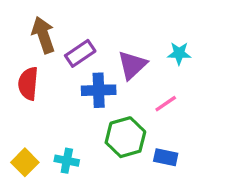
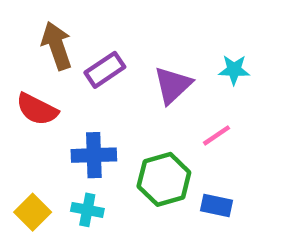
red semicircle: (28, 84) -> (37, 109), turned -68
blue cross: (99, 90) -> (94, 155), moved

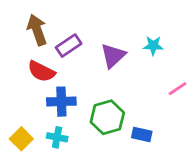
red semicircle: (37, 109) -> (41, 71), moved
pink line: (216, 135) -> (178, 89), moved

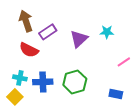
blue cross: (61, 102) -> (43, 82), moved
blue rectangle: (142, 134) -> (116, 94), moved
cyan cross: (57, 137) -> (20, 78), moved

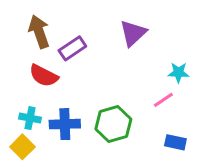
cyan star: (107, 32) -> (179, 73), moved
purple triangle: (79, 39) -> (133, 33), moved
pink line: (124, 62) -> (163, 100), moved

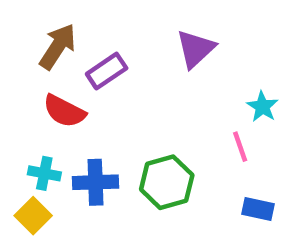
brown arrow: (39, 32) -> (58, 47), turned 52
cyan star: (179, 73) -> (262, 107), turned 30
pink line: (163, 100) -> (240, 147), turned -75

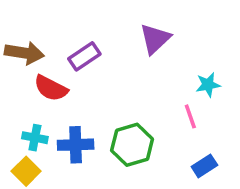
brown arrow: (58, 47) -> (24, 53), moved, turned 66
cyan star: (262, 107) -> (208, 85), turned 30
blue rectangle: (258, 209) -> (204, 166), turned -45

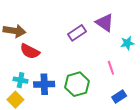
purple triangle: (155, 39) -> (105, 23), moved, turned -42
purple rectangle: (84, 56) -> (77, 33), moved
cyan star: (208, 85) -> (127, 43), moved

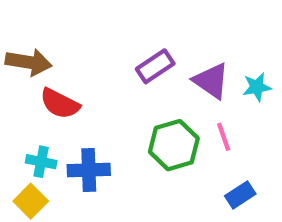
purple triangle: (105, 23) -> (211, 81), moved
green hexagon: (77, 84) -> (174, 145), moved

